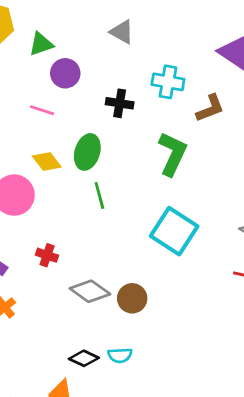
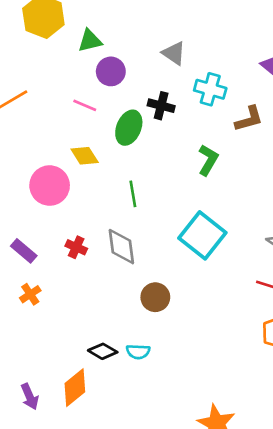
gray triangle: (122, 32) -> (174, 53), moved
green ellipse: (87, 152) -> (129, 128), moved
green L-shape: (173, 154) -> (208, 160), size x0.7
gray diamond: (90, 291) -> (121, 247), moved, turned 42

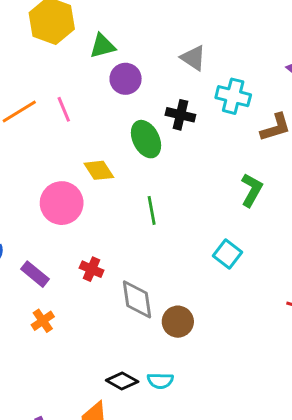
pink line: (85, 105) -> (64, 109), moved, turned 45
green ellipse: (129, 128) -> (146, 139), turned -48
green L-shape: (208, 160) -> (252, 190), moved
cyan square: (202, 235) -> (227, 254), size x0.6
gray diamond: (121, 247) -> (137, 299), moved

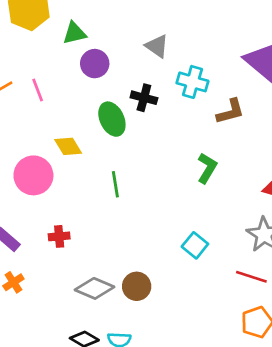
cyan square: (227, 254) -> (195, 245), moved
red cross: (92, 269) -> (59, 236), turned -30
gray diamond: (137, 299) -> (95, 288), moved, turned -60

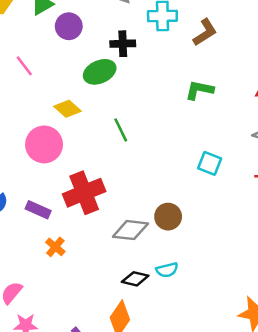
green ellipse: (112, 119) -> (100, 72), turned -72
green L-shape: (207, 168) -> (199, 90), turned -92
red cross: (59, 236) -> (84, 193), size x2.0

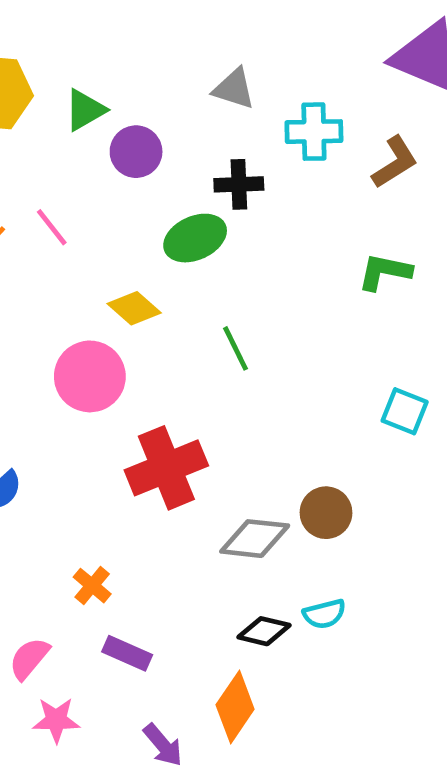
purple rectangle: (38, 210) -> (127, 653), moved
orange cross: (55, 247) -> (92, 586), moved

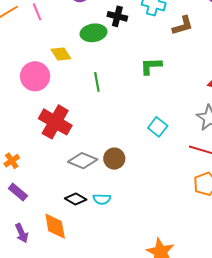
green L-shape: (385, 272) -> (151, 66), moved, turned -30
red cross: (166, 468) -> (55, 122), turned 36
orange diamond: (235, 707) -> (55, 226), turned -60

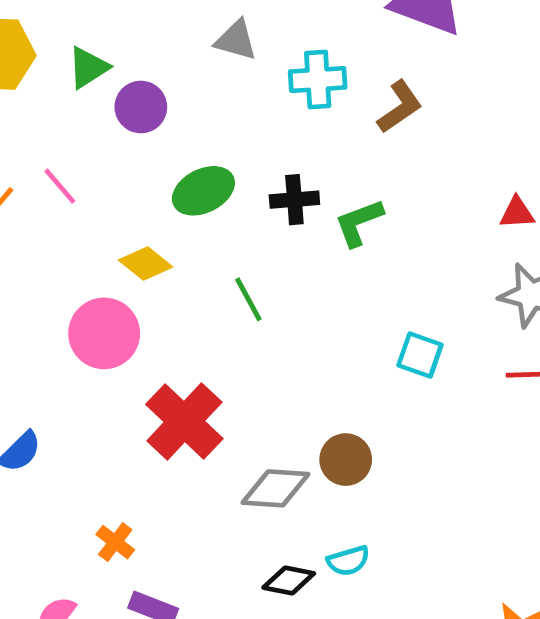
black cross: (117, 16) -> (294, 200), moved
red cross: (55, 122) -> (184, 421), turned 32

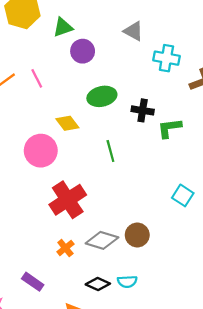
orange cross: (115, 542) -> (65, 248), moved

